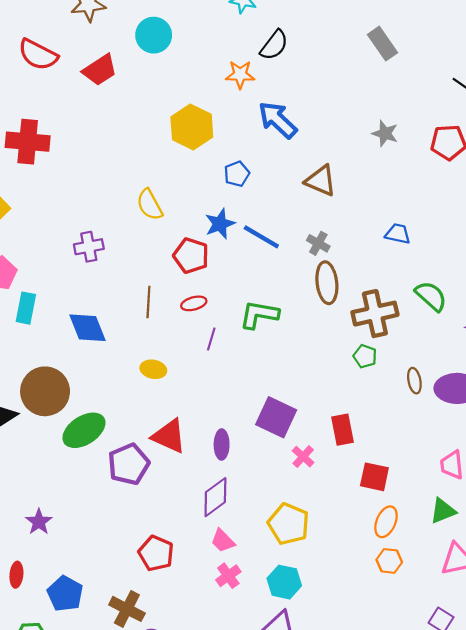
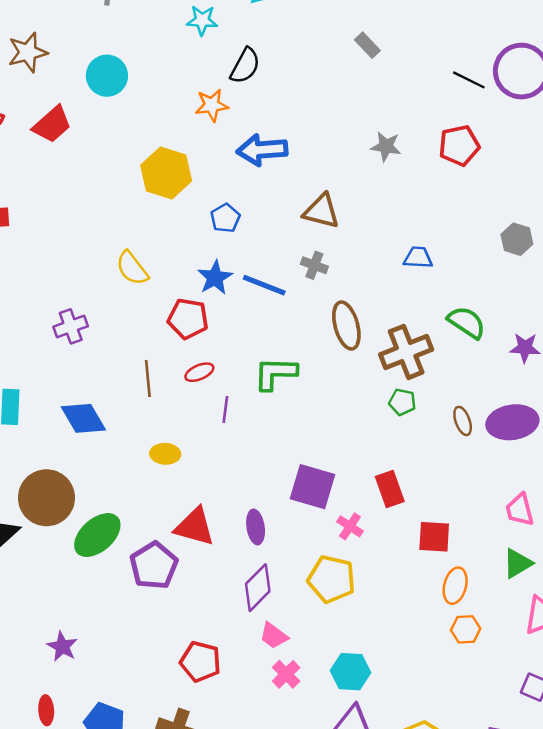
gray rectangle: (382, 44) -> (367, 45), size x0.7
blue arrow: (278, 120) -> (262, 150), turned -39
gray cross: (318, 243) -> (314, 265), moved
yellow pentagon: (289, 524) -> (331, 579), moved

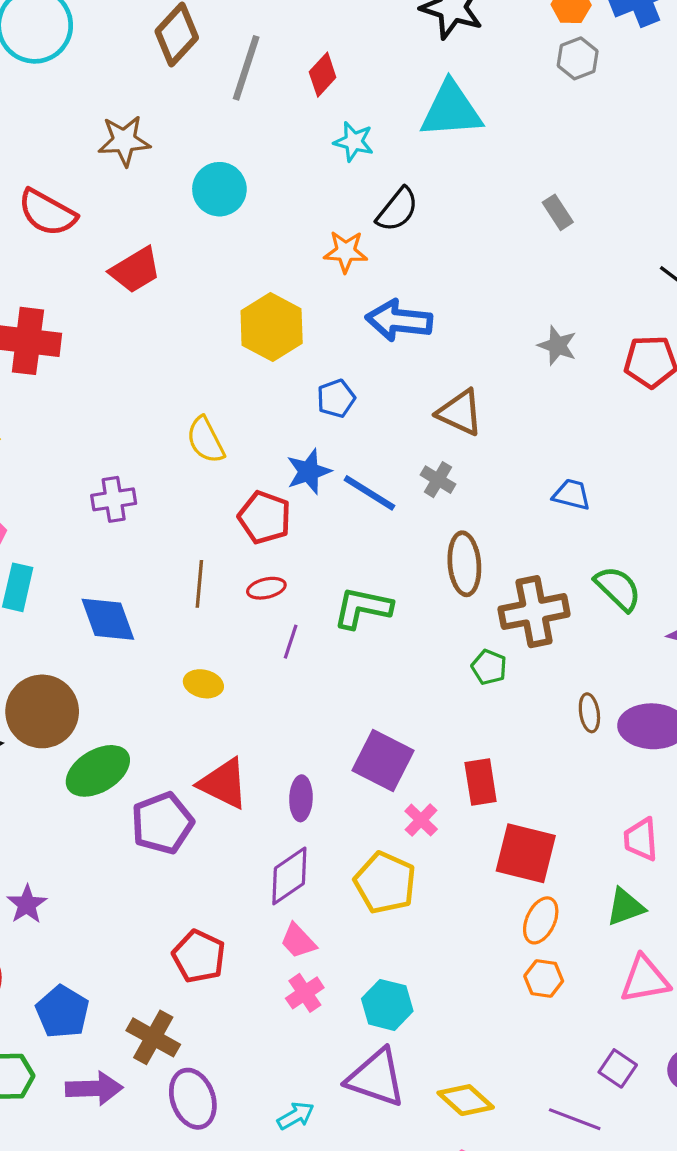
red trapezoid: (52, 125) -> (135, 270), moved
green pentagon: (402, 402) -> (489, 667), moved
red square: (434, 537) -> (526, 853), size x1.4

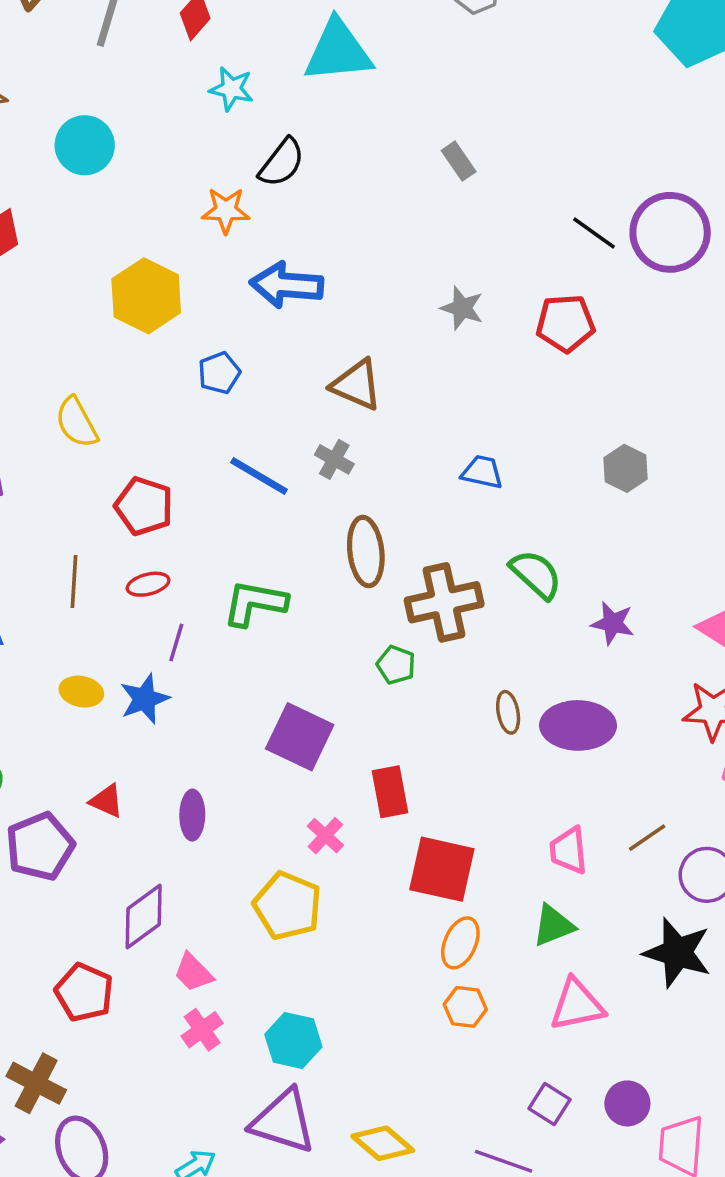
blue star: (309, 472) -> (145, 699), moved
purple square: (383, 761) -> (300, 737), moved
red triangle: (224, 784) -> (106, 801), size x0.6
purple diamond: (289, 876) -> (144, 916), moved

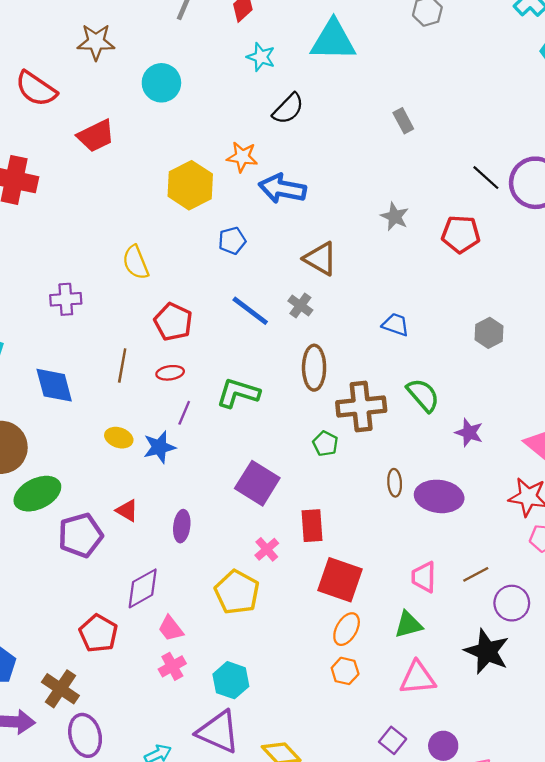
orange star: (226, 210) -> (242, 157), moved

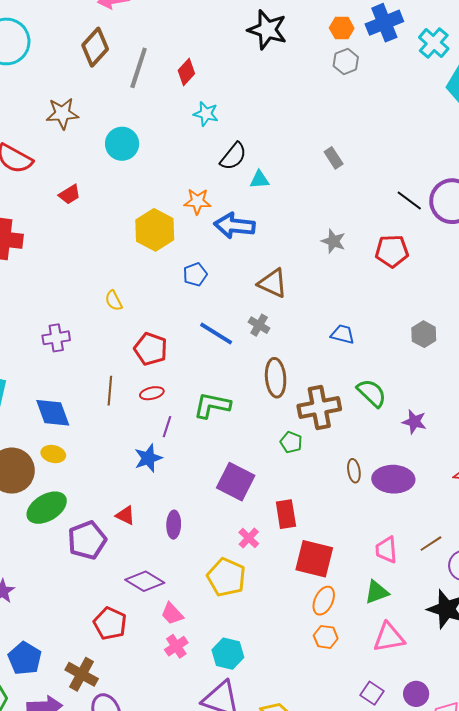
cyan triangle: (333, 40) -> (259, 180), moved, size x0.5
red trapezoid: (96, 136) -> (69, 194), size x0.7
yellow semicircle: (136, 262) -> (114, 301), size x0.7
yellow ellipse: (119, 438) -> (53, 454), moved
purple diamond: (143, 588) -> (145, 581), turned 66

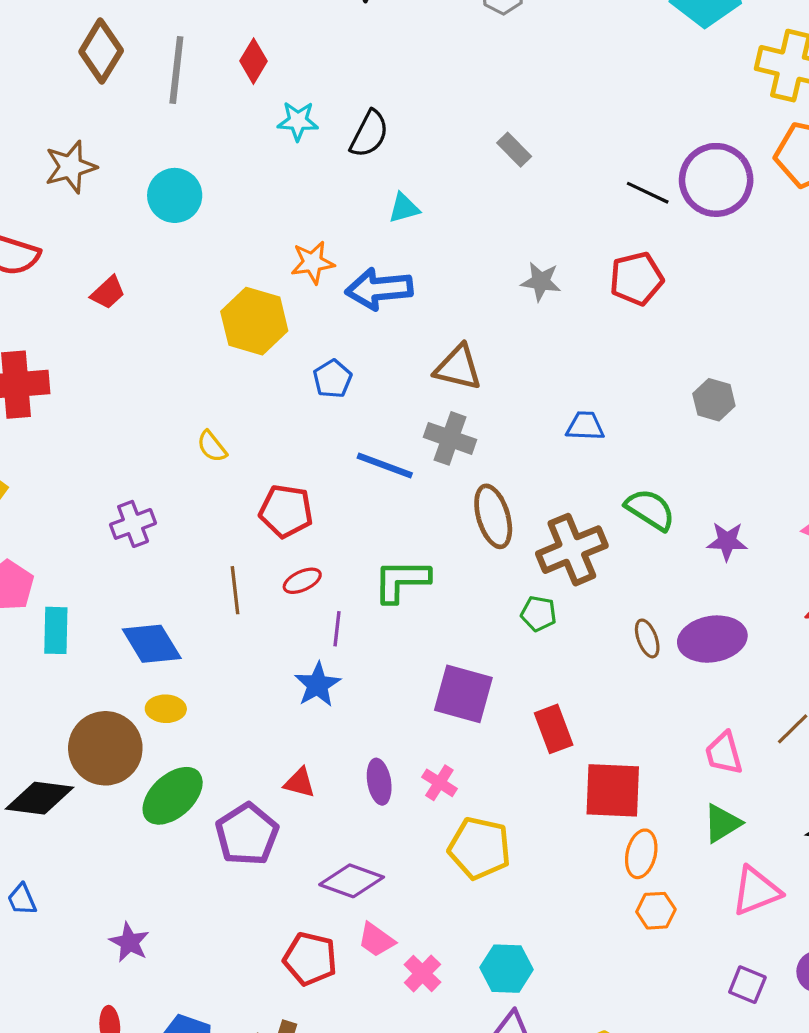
black semicircle: (233, 156) -> (369, 134), moved
gray cross: (259, 325) -> (450, 438), size x1.4
pink cross: (249, 538) -> (439, 783), moved
pink trapezoid: (172, 614) -> (376, 940), moved

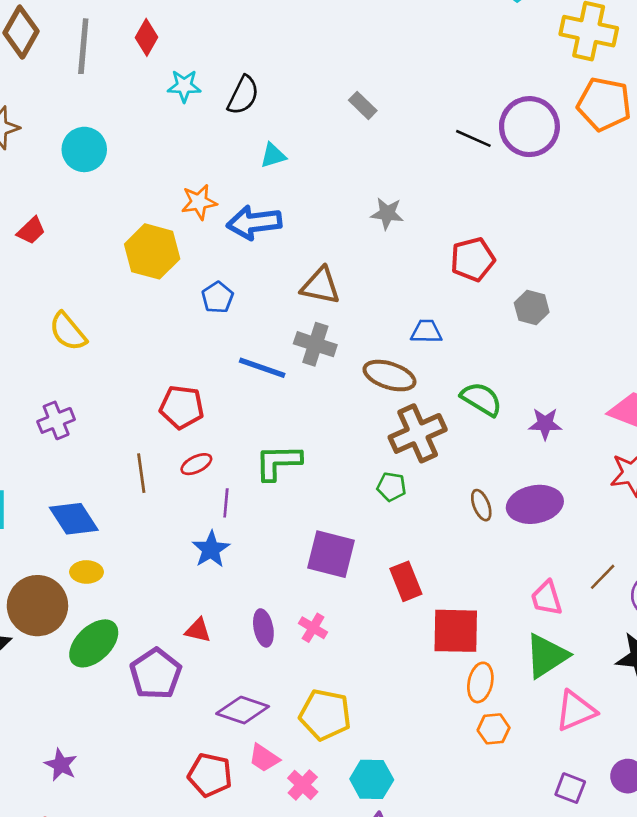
red pentagon: (636, 279) -> (473, 259), moved
yellow semicircle: (212, 446) -> (68, 332), moved, size x1.5
brown ellipse: (493, 516) -> (389, 376), moved, turned -54
green triangle: (722, 823) -> (546, 656), size x1.4
yellow pentagon: (480, 848) -> (325, 715), moved

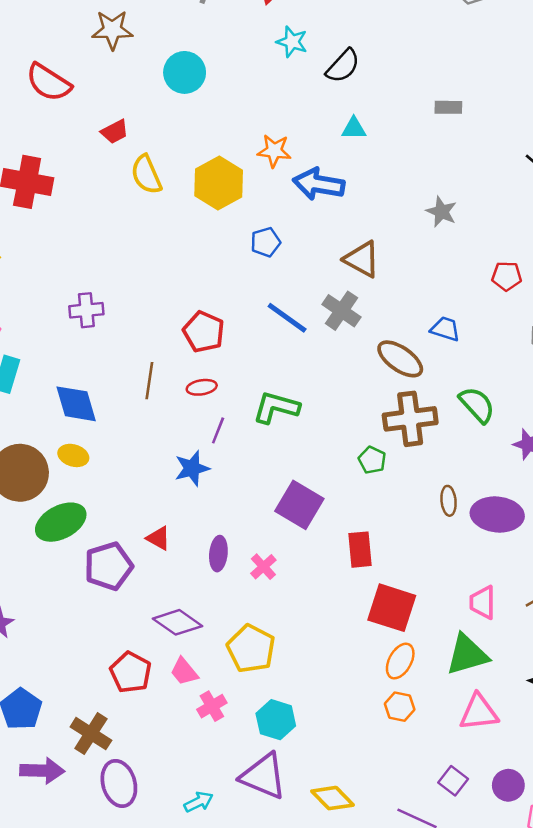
gray rectangle: (363, 105) -> (448, 107), turned -60
red pentagon: (473, 259) -> (507, 276), size x0.7
yellow semicircle: (68, 332) -> (146, 175), moved

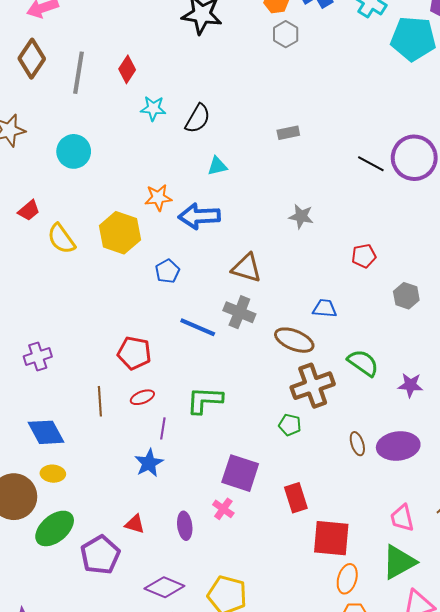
pink cross: (263, 567) -> (223, 509), moved

